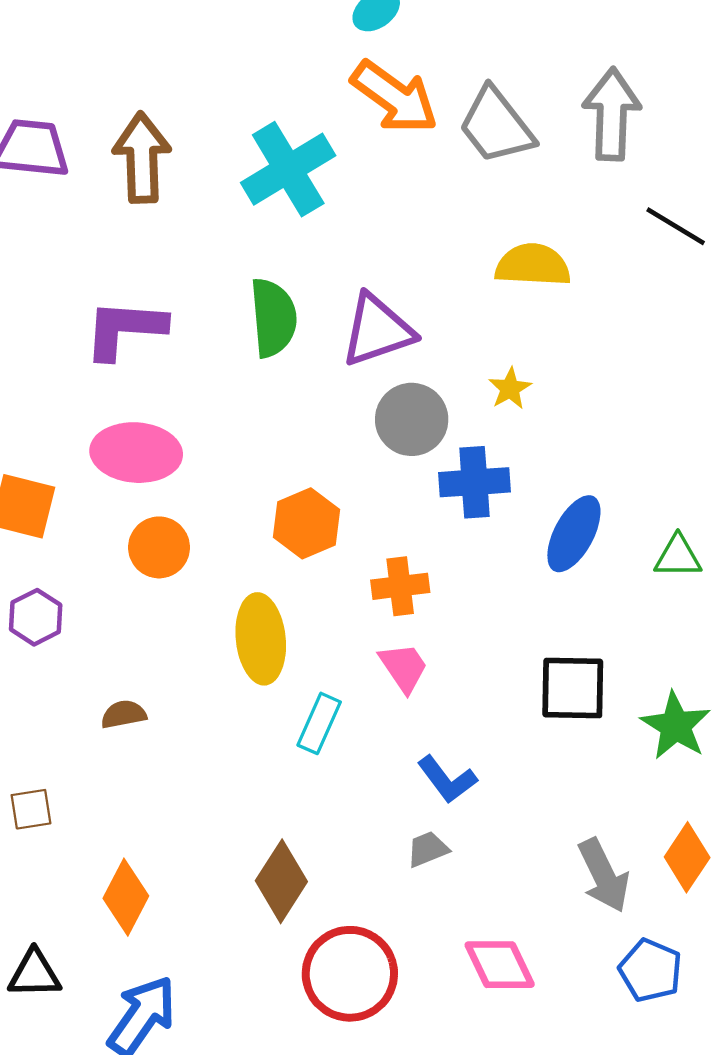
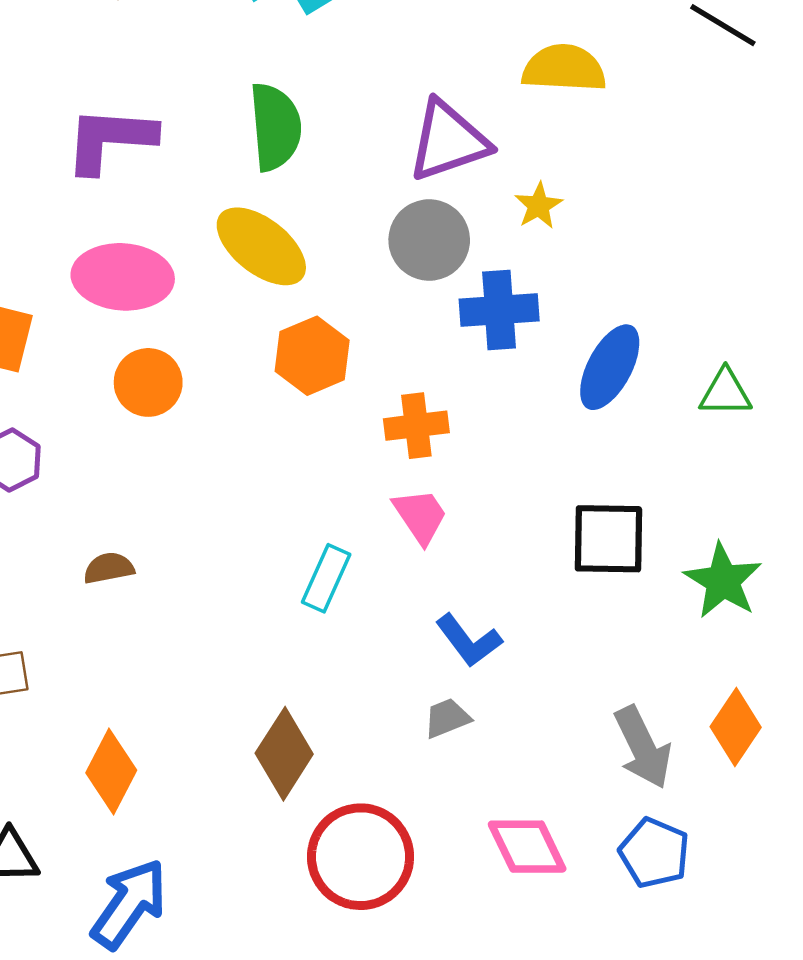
purple triangle: (377, 330) -> (448, 141), moved
yellow ellipse: (261, 639) -> (261, 246), moved, turned -46
blue pentagon: (651, 970) -> (654, 853), moved

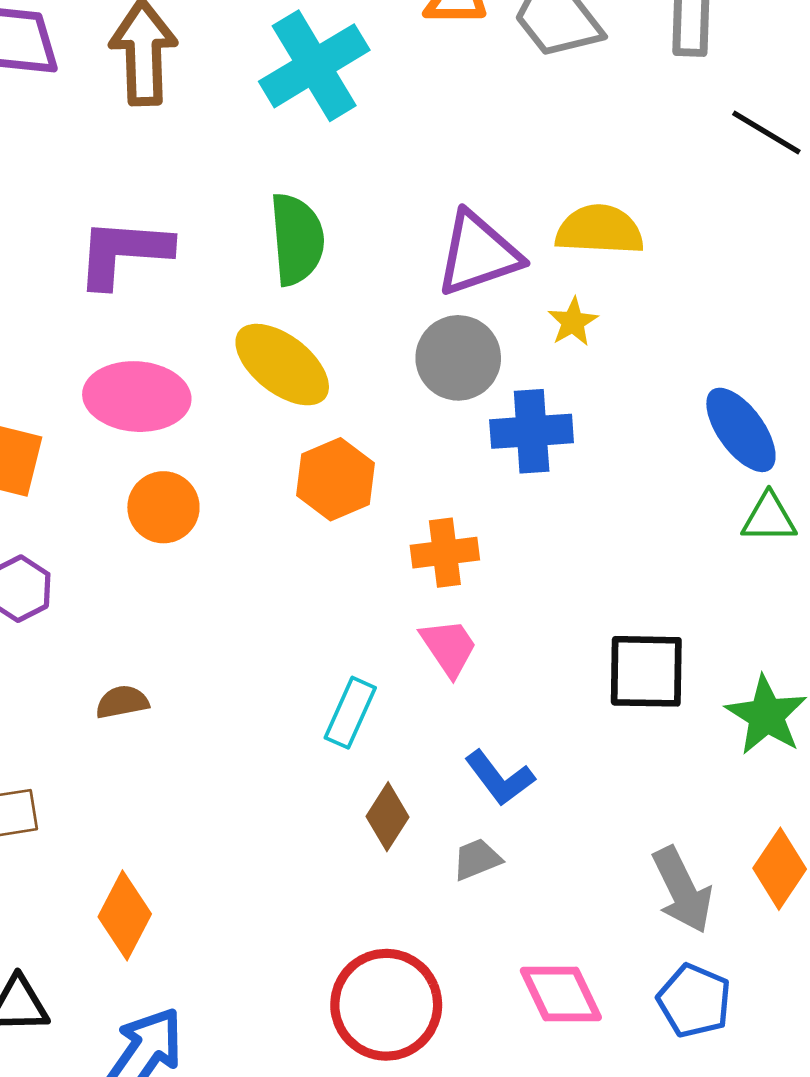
yellow semicircle: (564, 68) -> (600, 230), moved
blue ellipse: (610, 367) -> (741, 430), moved, turned -64
brown diamond: (284, 754) -> (388, 817), moved, size x0.7

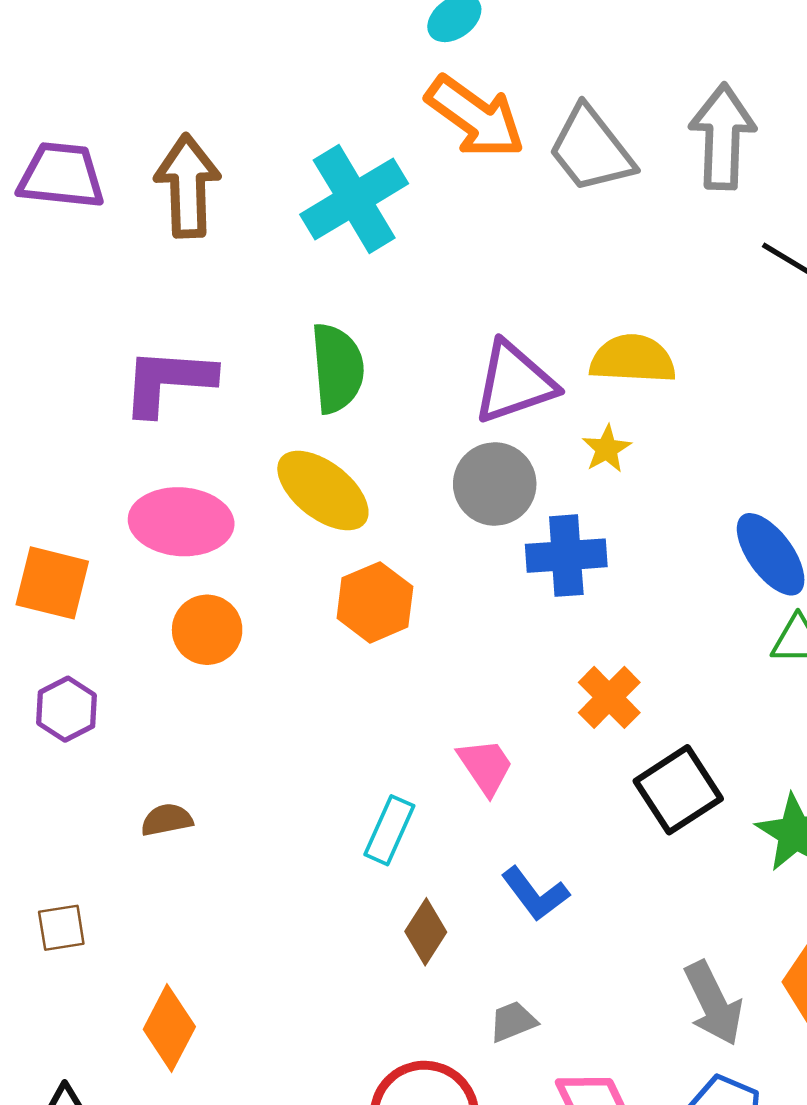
orange cross: (445, 553) -> (609, 697), moved, turned -38
black square: (646, 671) -> (678, 790), turned -34
gray trapezoid: (477, 859) -> (513, 1021), moved

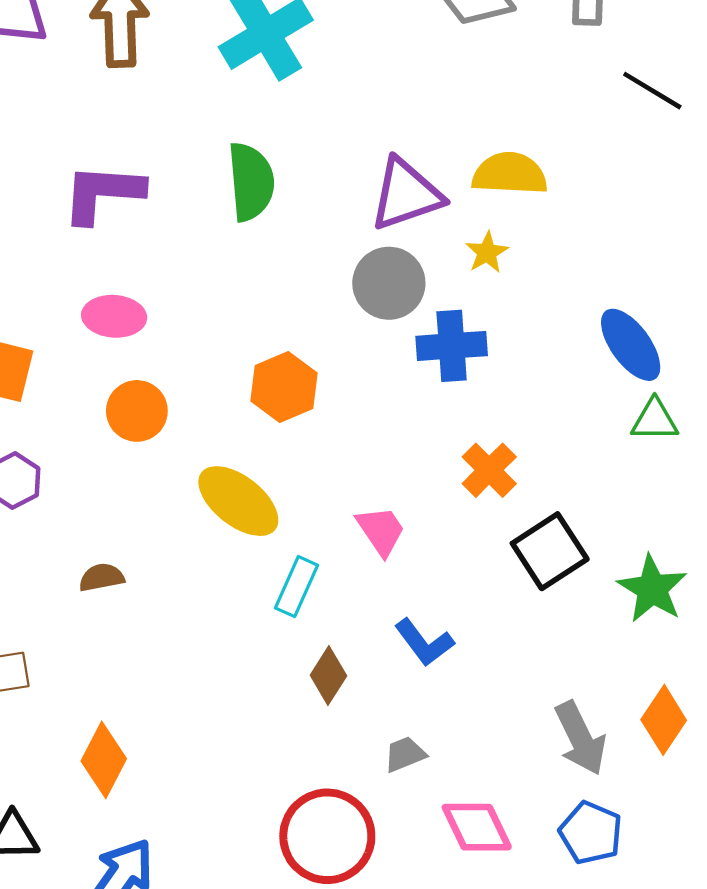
yellow ellipse: (323, 491) -> (238, 501), moved
pink ellipse: (181, 522) -> (114, 316), size x0.7

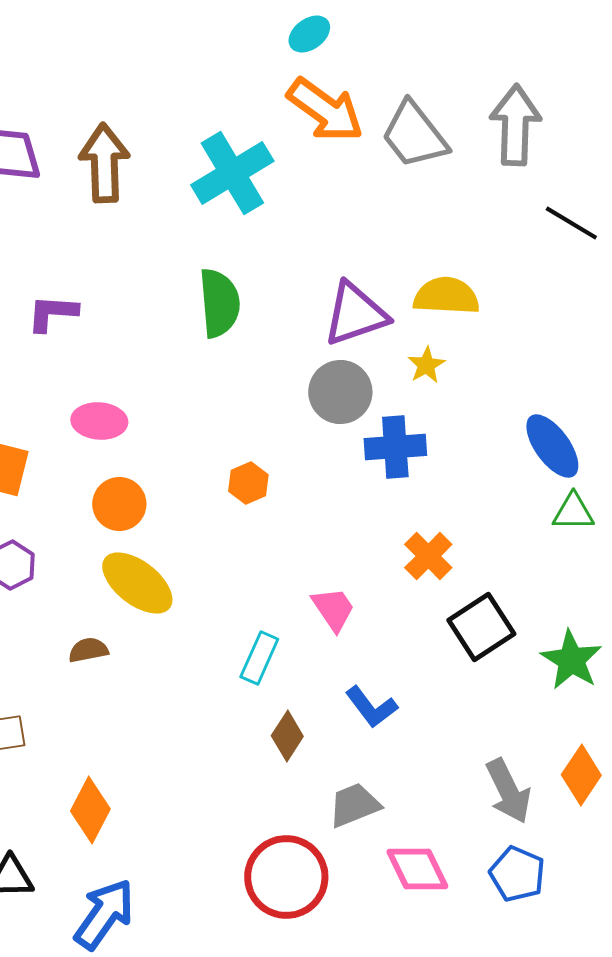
purple L-shape: (103, 193) -> (52, 313), moved, size x0.7
orange hexagon: (284, 387) -> (248, 483), size x0.7
yellow ellipse: (238, 501) -> (137, 583), moved
gray trapezoid: (405, 754) -> (354, 805), size x1.4

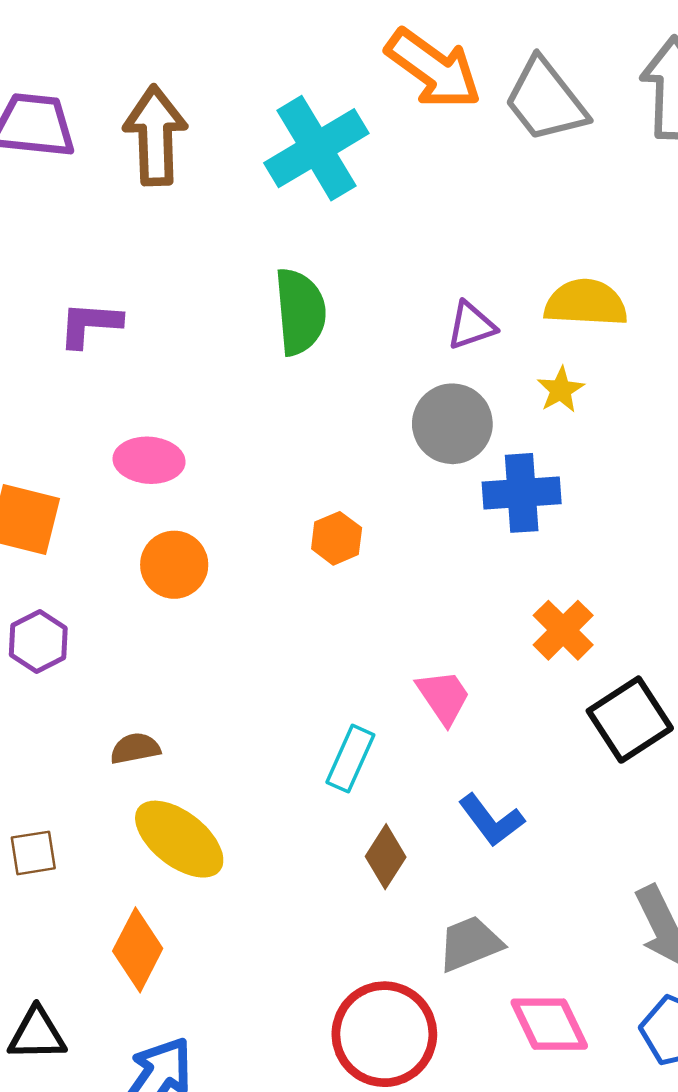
purple triangle: (355, 314) -> (471, 326), size x0.6
yellow ellipse: (137, 583) -> (179, 839), moved

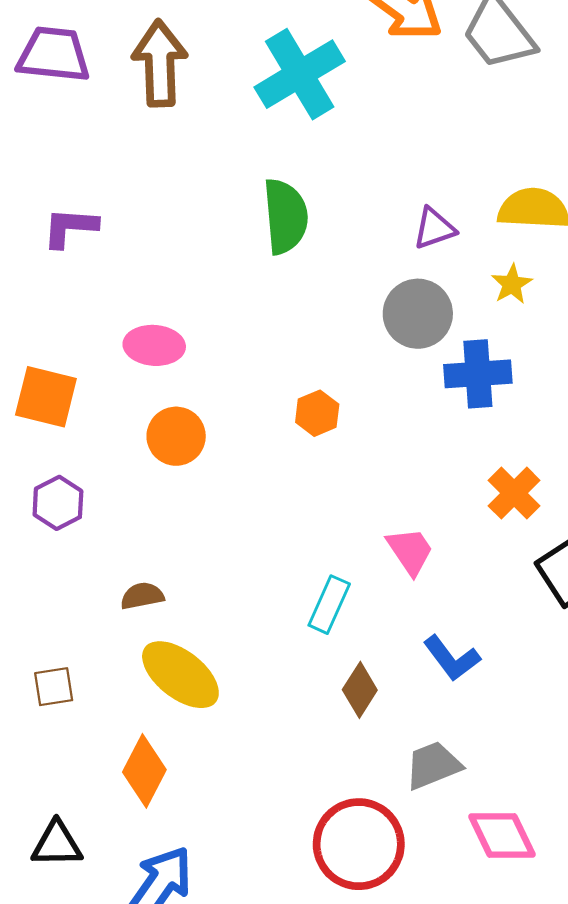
purple L-shape: (90, 324) -> (70, 227), moved

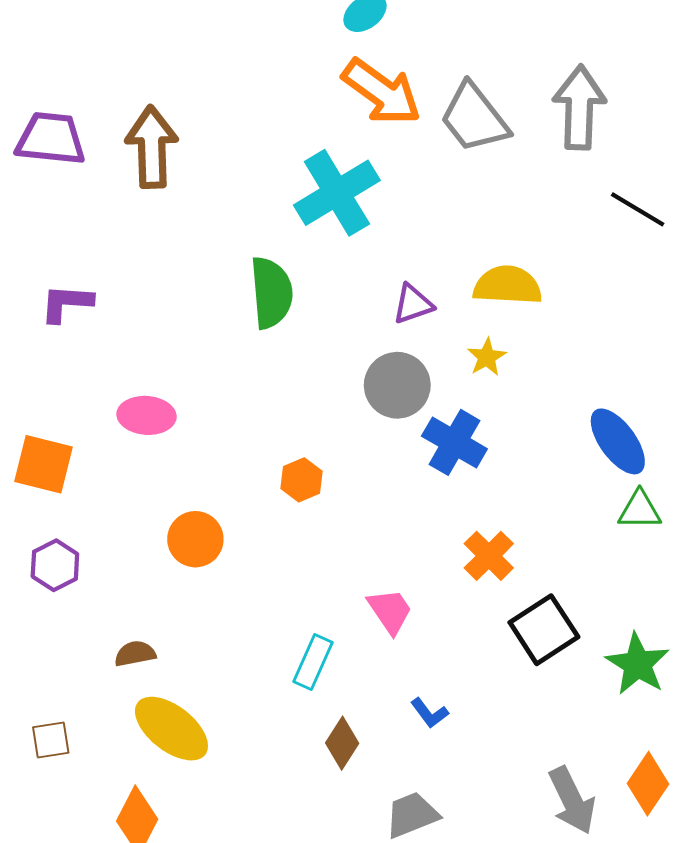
cyan cross: (300, 74) -> (337, 193), moved
blue cross: (478, 374) -> (454, 442), turned 34
orange circle: (176, 436) -> (195, 539), moved
blue L-shape: (452, 658) -> (429, 713), size x0.7

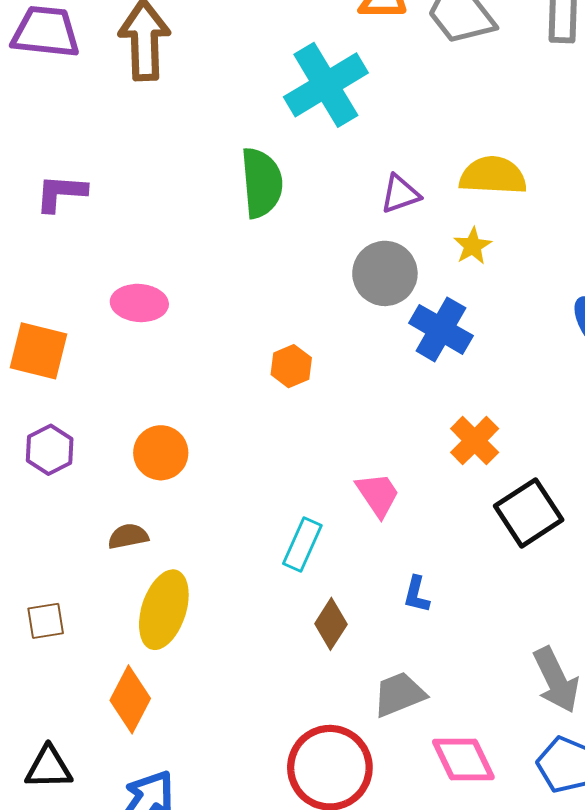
orange circle: (195, 539) -> (161, 453), moved
blue L-shape: (429, 713) -> (417, 594), turned 51
yellow ellipse: (171, 729) -> (164, 610), turned 70

